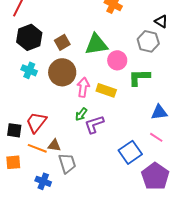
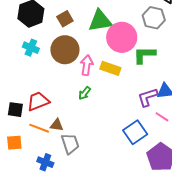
pink circle: (117, 60) -> (122, 37), size x1.5
red trapezoid: (36, 122) -> (38, 101), turned 30
purple L-shape: (94, 124) -> (148, 97), moved

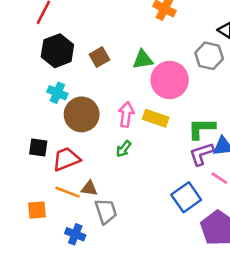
green triangle: (100, 21) -> (143, 60), size x0.7
brown circle: (65, 50) -> (82, 114), moved
green L-shape: (144, 55) -> (201, 128), moved
black square: (15, 110) -> (38, 148), moved

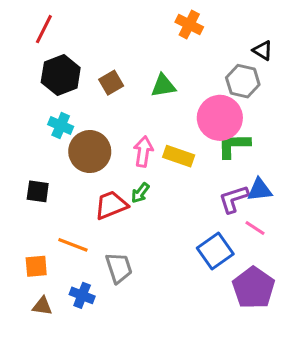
pink circle: (170, 80) -> (220, 118), moved
green L-shape: (201, 128) -> (234, 145), moved
red trapezoid: (66, 159) -> (111, 205), moved
brown triangle: (89, 188) -> (42, 306), moved

